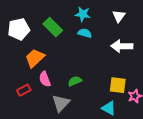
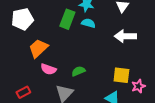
green rectangle: (53, 27) -> (67, 19), moved, turned 66
pink semicircle: (45, 79) -> (48, 69), turned -49
red rectangle: (24, 90) -> (23, 92), moved

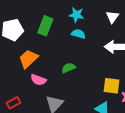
green rectangle: (67, 19) -> (45, 26), moved
green semicircle: (78, 71) -> (68, 68), moved

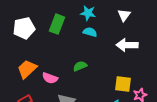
orange trapezoid: (28, 59) -> (27, 69), moved

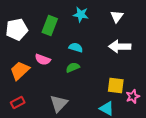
cyan semicircle: (90, 32) -> (76, 47), moved
pink semicircle: (50, 78) -> (43, 59), moved

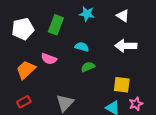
white triangle: (117, 16) -> (123, 16), turned -32
green semicircle: (73, 67) -> (88, 67), moved
pink star: (133, 96) -> (136, 104), moved

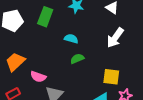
white arrow: (126, 46) -> (115, 38), turned -55
pink semicircle: (49, 59) -> (38, 77), moved

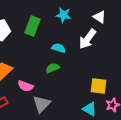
white arrow: (115, 38) -> (88, 39), moved
green semicircle: (77, 59) -> (53, 68), moved

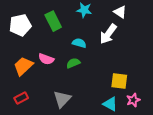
green rectangle: (33, 26) -> (53, 21), turned -48
pink semicircle: (26, 86) -> (46, 59), moved

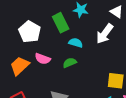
green rectangle: (53, 21) -> (61, 23), moved
white pentagon: (20, 25) -> (30, 32), moved, turned -30

